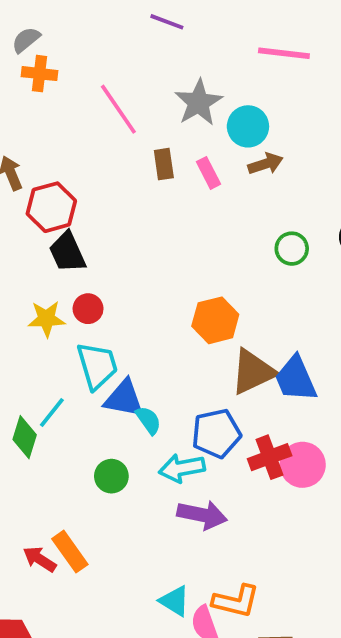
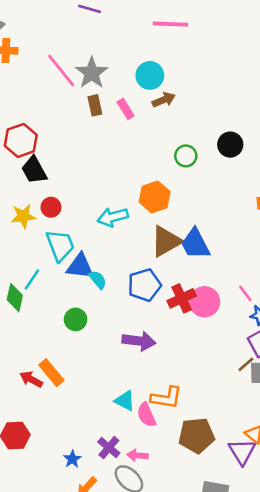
gray star: (199, 102) -> (92, 73), moved
orange hexagon: (215, 320) -> (155, 197), moved
cyan arrow: (182, 468) -> (113, 217), moved

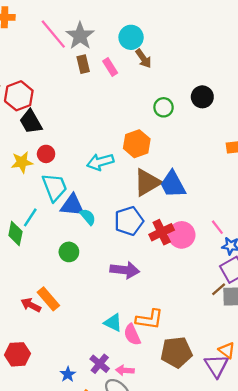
brown arrow: (164, 100) -> (143, 58), turned 78

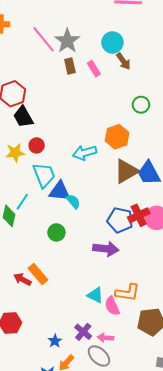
blue pentagon: (129, 221) -> (120, 220), moved, turned 30

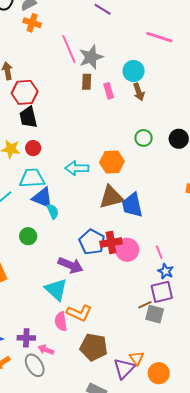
cyan trapezoid: (44, 175) -> (32, 178), turned -88
cyan triangle: (95, 295) -> (56, 290), moved, size x1.4
purple cross: (83, 332) -> (26, 338), turned 36

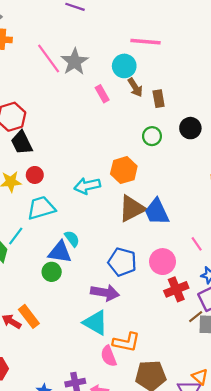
pink line: (159, 37) -> (145, 42), moved
brown rectangle: (87, 82) -> (159, 99), moved
blue triangle: (42, 198) -> (60, 252), moved
red cross: (111, 243) -> (176, 289), moved
pink line: (159, 252) -> (197, 244), moved

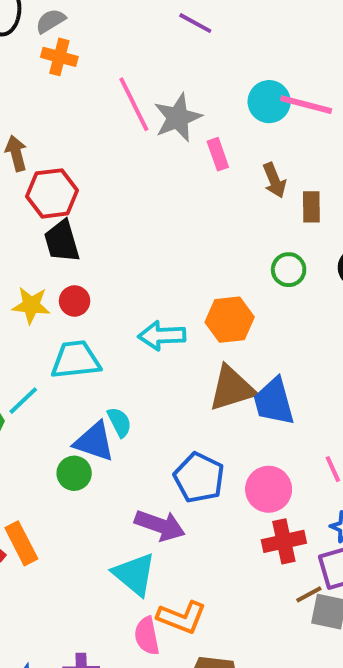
cyan circle: (124, 66) -> (269, 102), moved
pink rectangle: (102, 94) -> (218, 154), moved

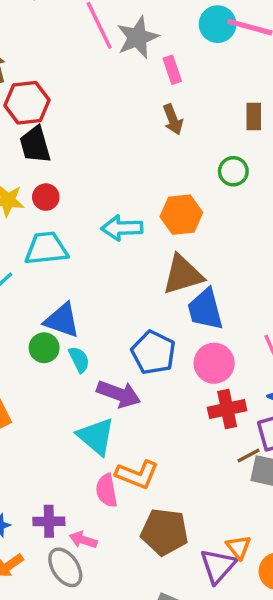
brown arrow: (274, 180) -> (173, 119), moved
blue trapezoid: (274, 402) -> (205, 309), moved
cyan semicircle: (119, 422) -> (79, 360), moved

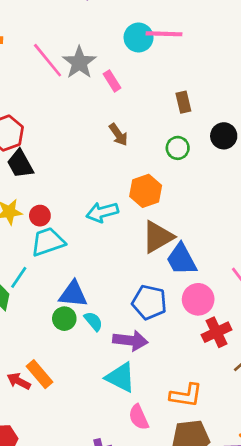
brown arrow: (173, 119) -> (118, 135), moved
red circle: (46, 197) -> (40, 216), moved
orange L-shape: (137, 475) -> (186, 395), moved

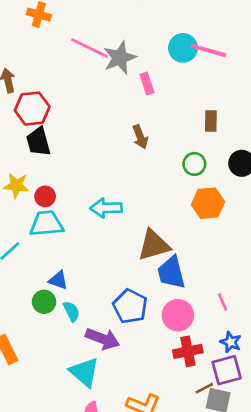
pink line: (48, 60) -> (90, 48), turned -39
orange hexagon: (146, 191) -> (208, 203), moved
blue triangle: (73, 294) -> (58, 280), size x0.7

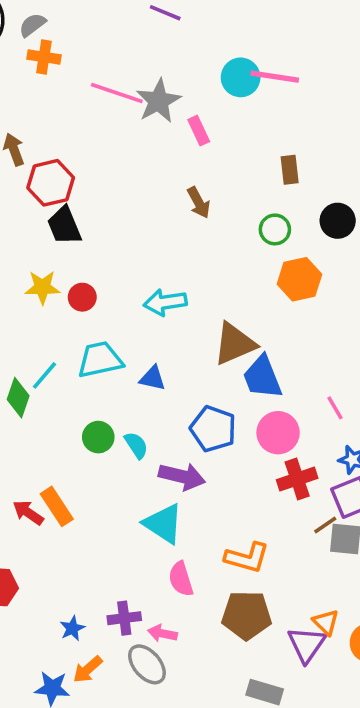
cyan trapezoid: (46, 224) -> (100, 360), moved
blue triangle: (58, 280) -> (153, 378), moved

